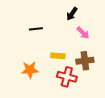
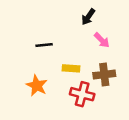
black line: (36, 29) -> (44, 45), moved
orange star: (30, 70) -> (37, 86), turned 30

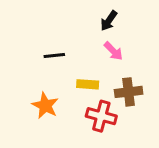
pink arrow: (102, 40) -> (113, 51), moved

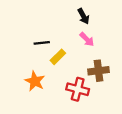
black arrow: (109, 21) -> (83, 16), turned -63
yellow rectangle: (88, 84) -> (58, 57), moved, turned -49

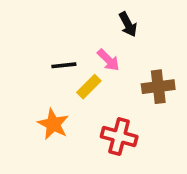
pink arrow: (87, 39) -> (108, 60), moved
brown cross: (99, 71) -> (158, 87), moved

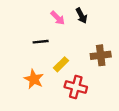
pink arrow: (108, 60) -> (58, 18), moved
yellow rectangle: (89, 87) -> (61, 64), moved

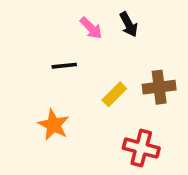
yellow rectangle: (61, 64) -> (114, 94), moved
red cross: (76, 87) -> (141, 148), moved

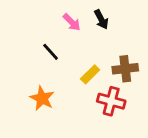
black line: (64, 66) -> (51, 52), turned 54
red cross: (141, 148) -> (111, 101), moved

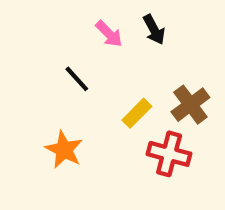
brown cross: (125, 69) -> (190, 105), turned -30

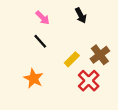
pink arrow: (109, 34) -> (43, 18), moved
red cross: (169, 154) -> (89, 81), turned 30

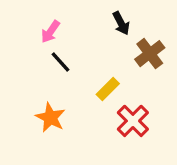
pink arrow: (43, 18) -> (50, 32), moved, turned 80
brown cross: (100, 55) -> (150, 54), moved

